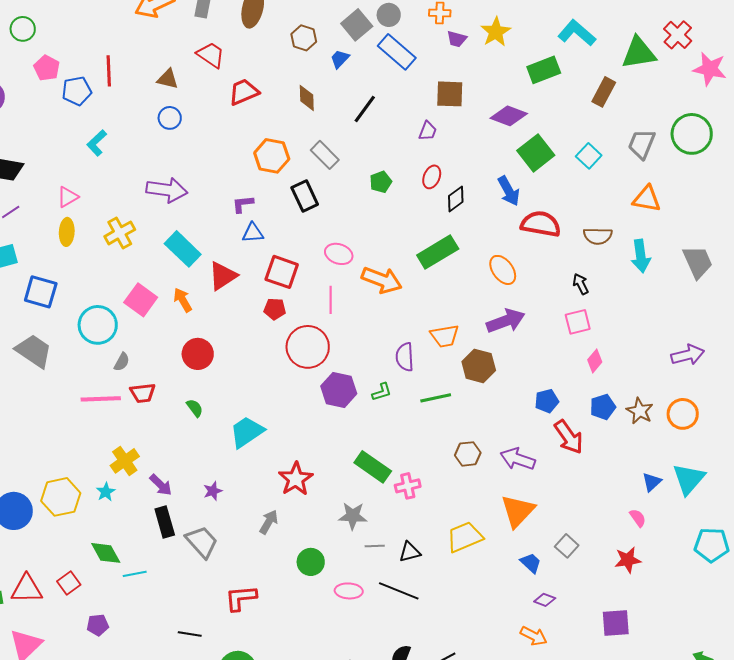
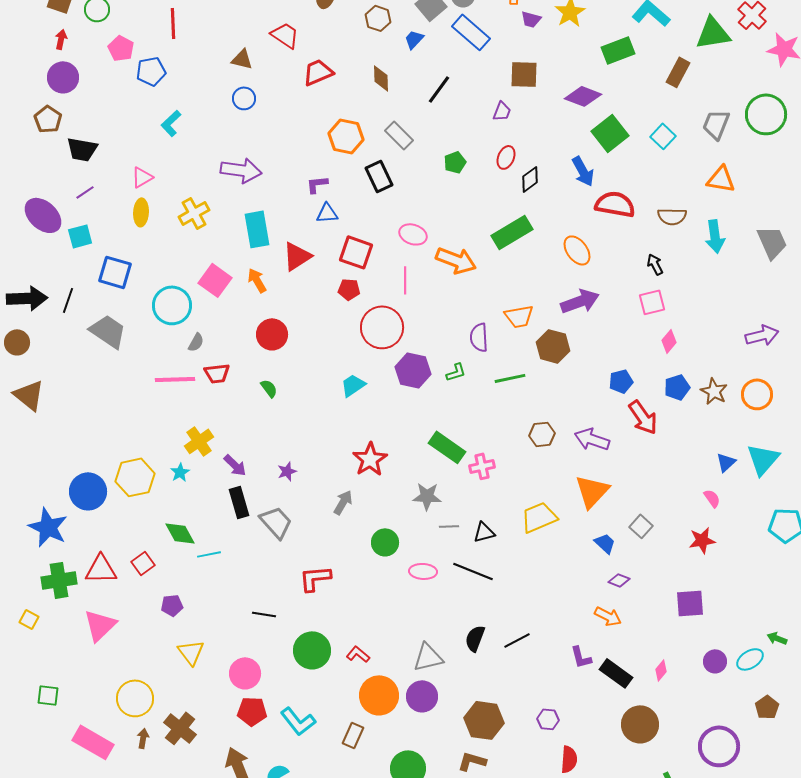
red line: (109, 71) -> (173, 23), moved
cyan rectangle: (183, 249) -> (257, 229), turned 36
cyan trapezoid: (247, 432) -> (353, 385), moved, size x0.7

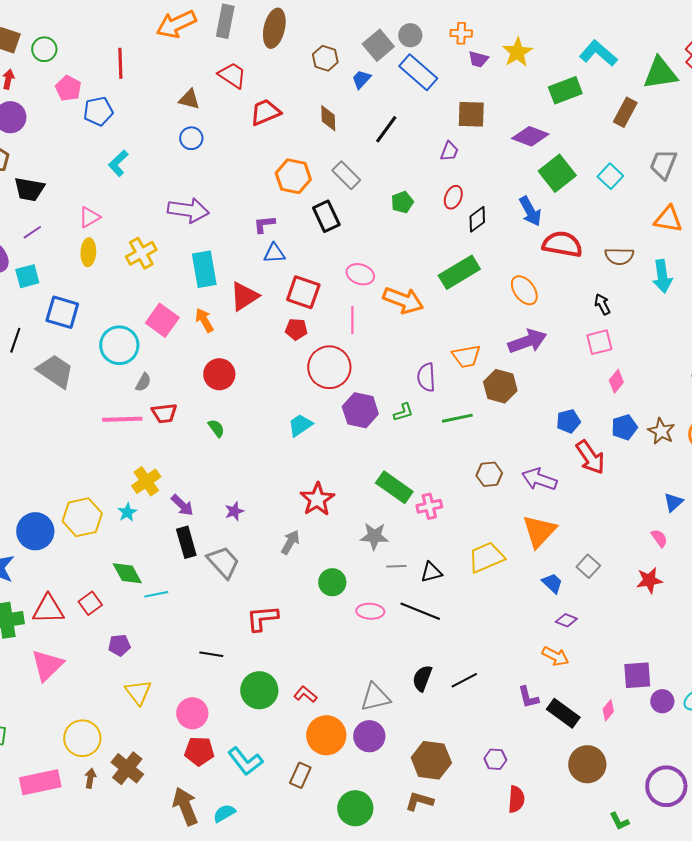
purple square: (690, 603) -> (637, 675), moved
pink rectangle: (93, 742) -> (40, 782), turned -42

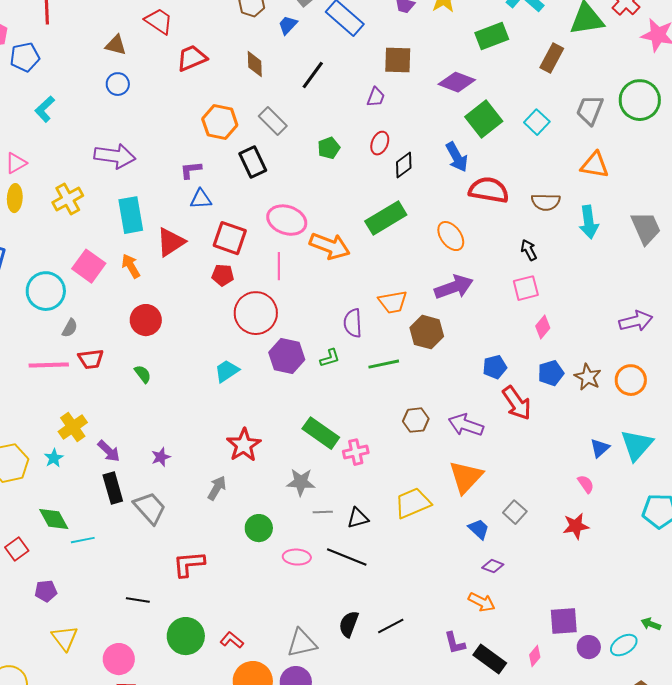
pink ellipse: (360, 274) -> (287, 220), size x1.4

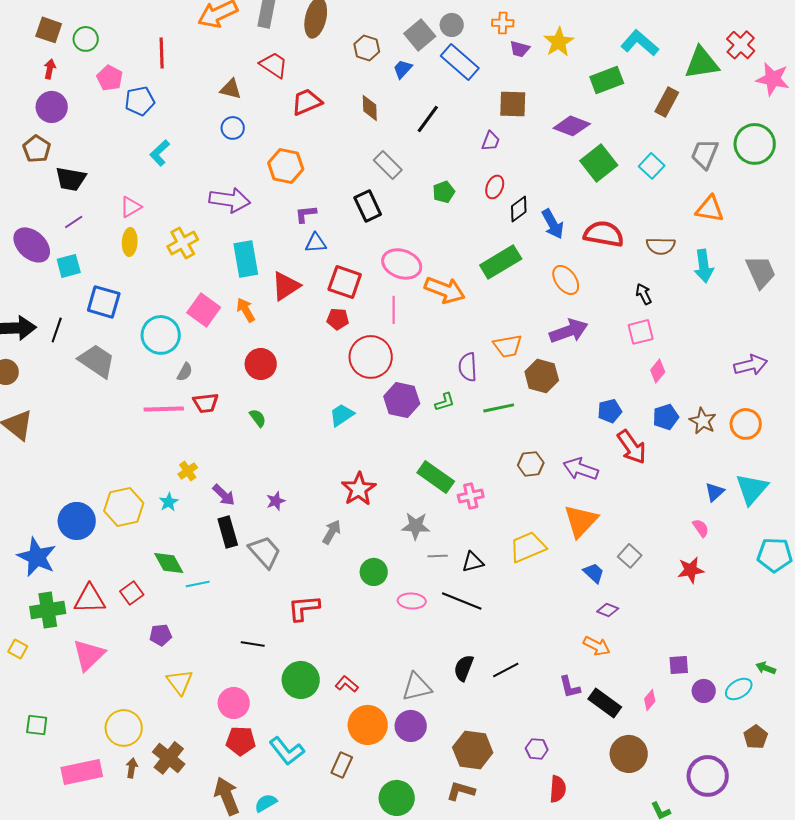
orange hexagon: (220, 122) -> (286, 166), moved
blue arrow: (457, 157) -> (553, 224), moved
yellow cross: (73, 427) -> (188, 471), size x0.7
purple square: (564, 621) -> (679, 665), size x0.7

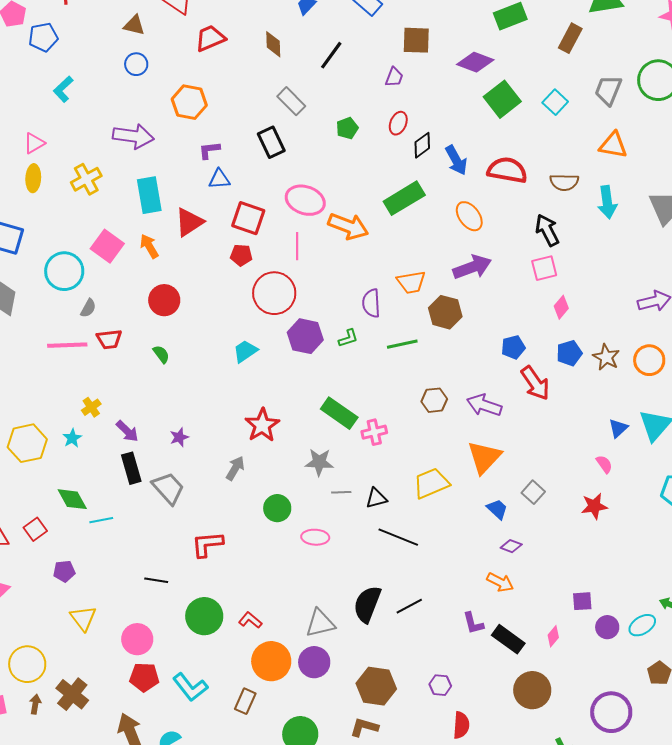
black arrow: (644, 294) -> (547, 230), size x1.5
black line: (462, 601) -> (398, 537), moved
black semicircle: (464, 668) -> (367, 604), size x1.4

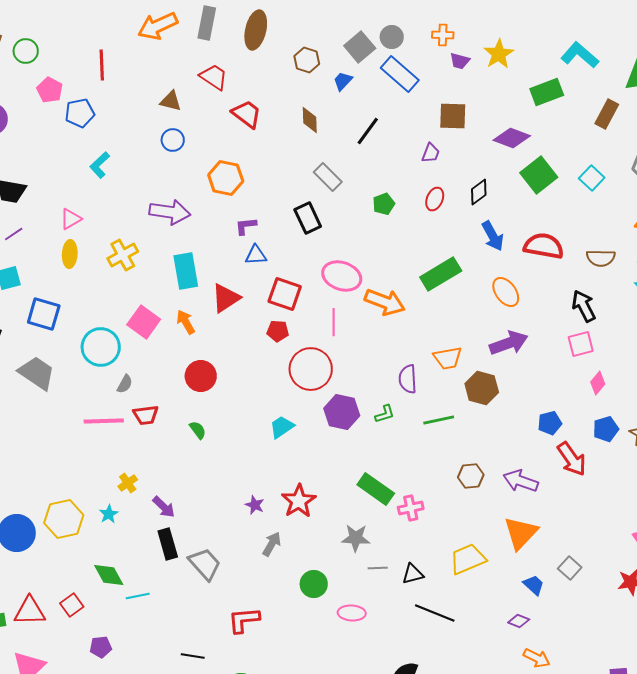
red trapezoid: (210, 38) -> (247, 114), turned 60
black diamond: (422, 145) -> (479, 192), moved
purple star: (179, 437) -> (255, 505), moved, turned -30
purple diamond: (511, 546) -> (519, 621), moved

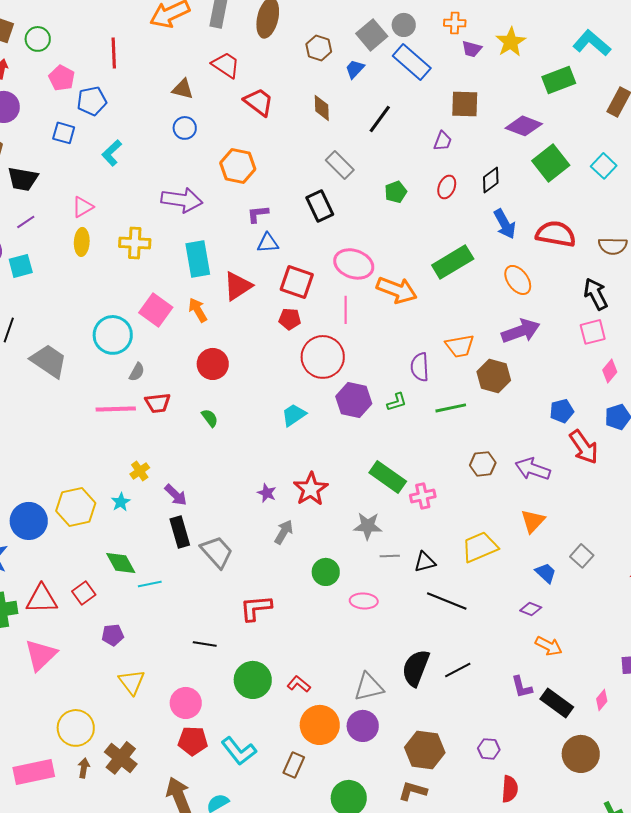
yellow cross: (123, 255) -> (135, 243), turned 32
blue square: (44, 314) -> (64, 133), moved, size x0.7
orange triangle: (521, 533) -> (533, 521), size x0.7

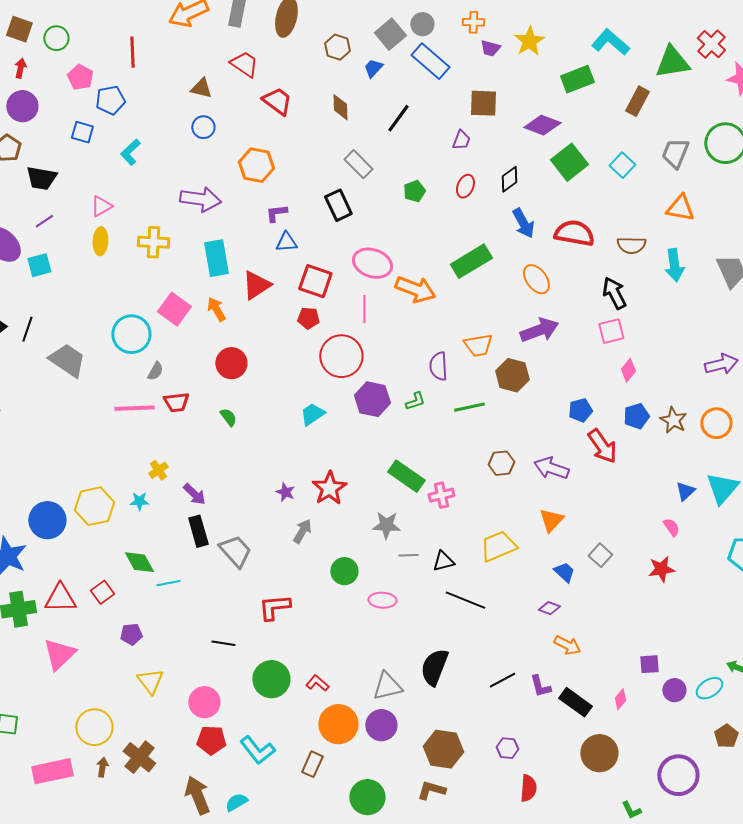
cyan star: (121, 502) -> (139, 501), turned 30
black line: (458, 670) -> (502, 680), moved

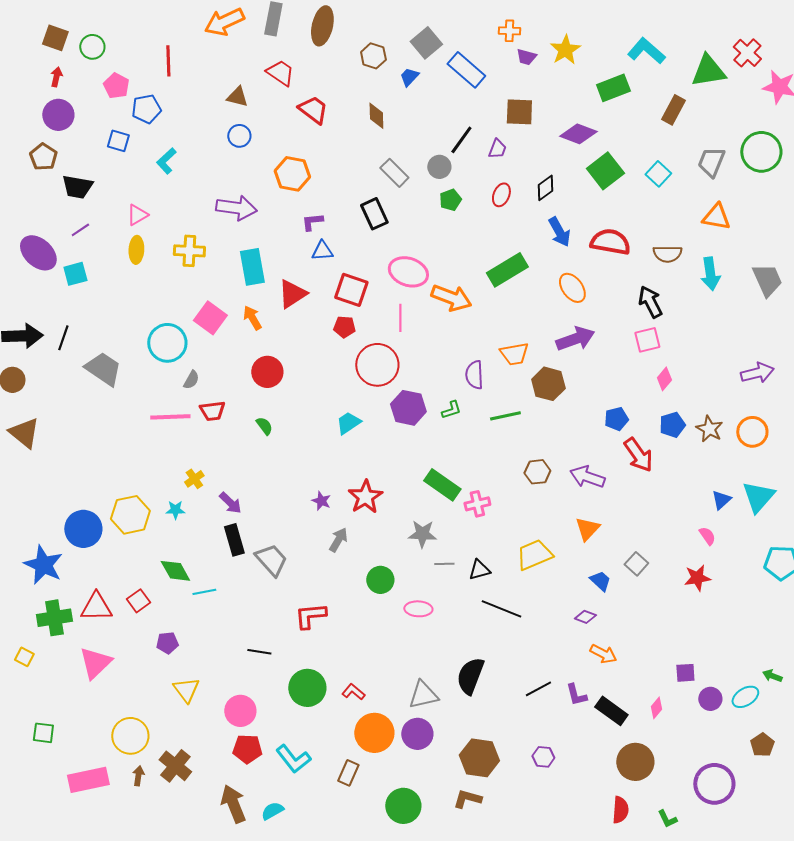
gray circle: (422, 24) -> (439, 167), moved
black line: (398, 118) -> (461, 140), moved
red semicircle: (528, 788) -> (620, 810), moved

